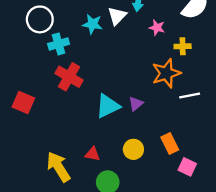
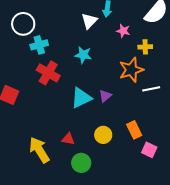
cyan star: (92, 24) -> (83, 55), moved

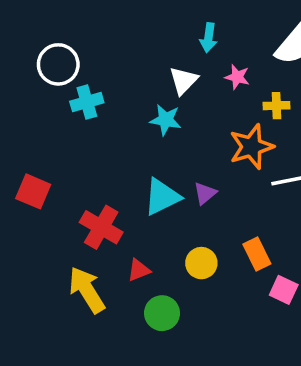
white triangle: (89, 21) -> (183, 81), moved
red cross: (48, 73) -> (101, 227), moved
red triangle: (68, 139) -> (139, 270), turned -32

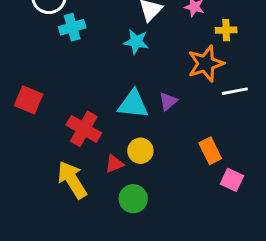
cyan triangle: (162, 197) -> (133, 104), turned 32
yellow circle: (201, 263) -> (140, 151), moved

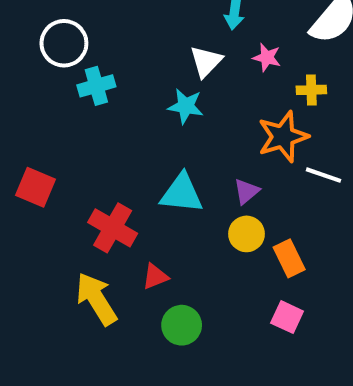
white line: (235, 91) -> (324, 175), turned 30
purple triangle: (168, 101) -> (246, 191), moved
yellow circle: (140, 151) -> (246, 234), moved
pink square: (232, 180) -> (287, 317), moved

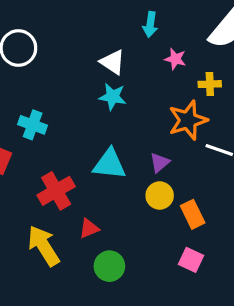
white triangle: (206, 62) -> (113, 62), moved, turned -40
cyan cross: (96, 86) -> (33, 125), moved, turned 36
red cross: (113, 228) -> (56, 191), turned 30

